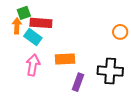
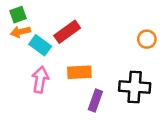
green square: (24, 13) -> (18, 15), moved
red rectangle: (41, 23) -> (67, 32), moved, turned -40
orange arrow: (17, 26) -> (20, 32), turned -105

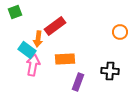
orange arrow: (20, 32) -> (38, 39), moved, turned -70
cyan rectangle: (40, 45) -> (27, 50), moved
black cross: (135, 87) -> (110, 71), size x0.7

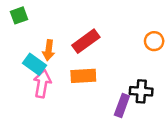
red rectangle: (55, 26) -> (86, 41), moved
purple rectangle: (78, 82) -> (122, 105), moved

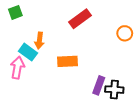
red rectangle: (86, 41) -> (80, 19), moved
pink arrow: (42, 84) -> (17, 68), moved
black cross: (141, 91) -> (114, 90), moved

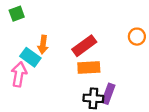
red rectangle: (80, 19) -> (84, 46), moved
orange rectangle: (67, 61) -> (89, 67), moved
black cross: (114, 90) -> (93, 98), moved

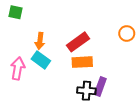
green square: (17, 14) -> (16, 12), turned 32
cyan rectangle: (30, 57) -> (41, 60), moved

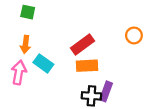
green square: (16, 12) -> (28, 12), moved
orange arrow: (40, 41) -> (25, 44), moved

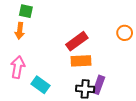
orange arrow: (25, 44) -> (20, 31), moved
cyan rectangle: (43, 63) -> (40, 85), moved

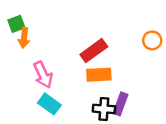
green square: (26, 11) -> (16, 24), moved, turned -32
pink arrow: (18, 67) -> (43, 75), moved, turned 145

